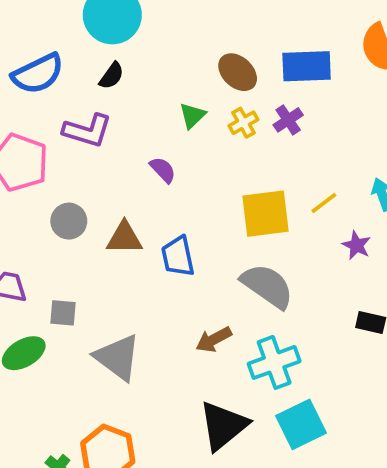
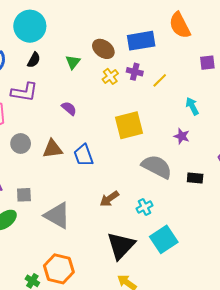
green triangle: (192, 116) -> (73, 62), moved
purple cross: (288, 120) -> (135, 72), turned -35
yellow line: (324, 203) -> (160, 80), moved
gray semicircle: (267, 286) -> (157, 167), moved
cyan cross: (274, 362) -> (144, 207), size x0.6

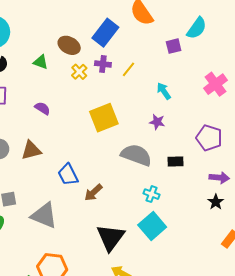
blue rectangle: (141, 41) -> (105, 33), turned -36
green triangle: (73, 62) -> (41, 62), turned -42
blue trapezoid: (84, 155) -> (68, 175), moved
cyan cross: (144, 207) -> (152, 194), moved, turned -35

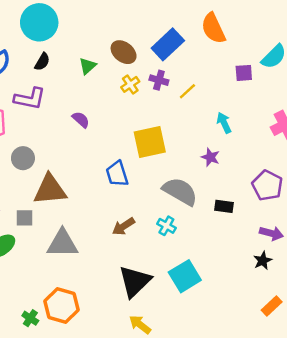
green triangle: (41, 62) -> (88, 66), turned 49
brown triangle: (31, 150) -> (50, 190), moved, size x1.4
blue trapezoid: (68, 175) -> (117, 174), moved
cyan cross: (152, 194) -> (166, 226), moved
gray triangle: (44, 215) -> (62, 243), turned -32

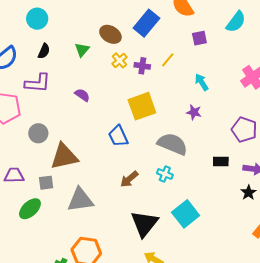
cyan circle: (39, 22) -> (37, 19), size x0.7
purple square: (244, 73) -> (199, 38), moved
purple cross: (159, 80) -> (142, 66), moved
black rectangle: (224, 206) -> (221, 161), moved

